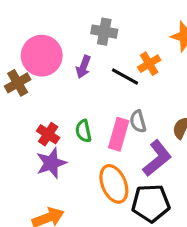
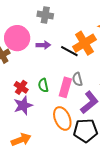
gray cross: (104, 32) -> (45, 15), moved
orange cross: (149, 64) -> (84, 43), size x1.6
purple arrow: (83, 67) -> (43, 45), turned -112

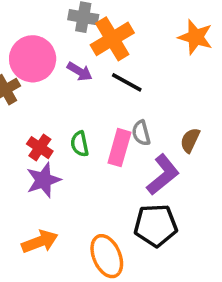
orange cross: (84, 43) -> (112, 39), moved
purple arrow: (43, 45) -> (80, 71), turned 32
orange ellipse: (62, 118) -> (107, 256), moved

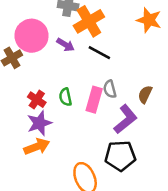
orange arrow: (40, 242) -> (37, 147), moved

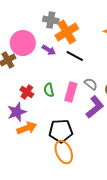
gray semicircle: (110, 89) -> (91, 84), moved, turned 144
purple star: (39, 123) -> (17, 112), moved
black pentagon: (120, 156) -> (61, 131), moved

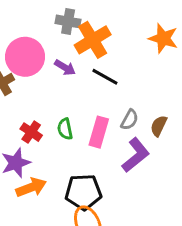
gray semicircle: (91, 84) -> (129, 120), turned 80

